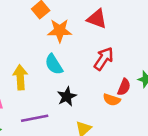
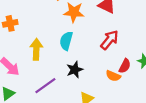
cyan semicircle: (54, 64) -> (66, 41), turned 42
purple line: (35, 118) -> (45, 86), turned -30

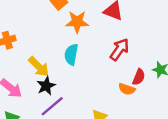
yellow arrow: (36, 49) -> (39, 67), turned 138
black star: (75, 70) -> (46, 86), moved

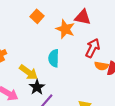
orange star: (77, 22) -> (65, 29), moved, turned 30
orange semicircle: (127, 89) -> (101, 66), moved

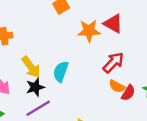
orange star: (65, 29) -> (89, 31), turned 30
cyan semicircle: (54, 58) -> (61, 72), moved

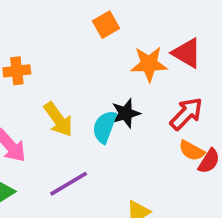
black star: (35, 87) -> (126, 113), moved

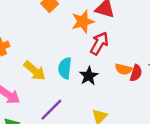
black star: (126, 113) -> (89, 76), moved
red arrow: (186, 114) -> (99, 43), moved

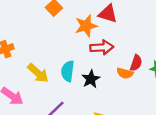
red arrow: (99, 43) -> (102, 47), turned 55
red semicircle: (136, 73) -> (136, 63), moved

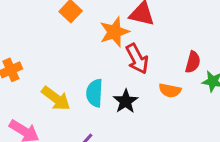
red arrow: (102, 47) -> (137, 59), turned 70
red semicircle: (136, 63) -> (193, 62), moved

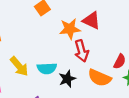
orange semicircle: (170, 90) -> (100, 78), size x1.5
cyan semicircle: (95, 93) -> (47, 68), turned -108

